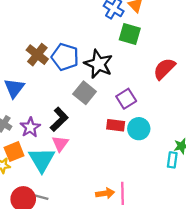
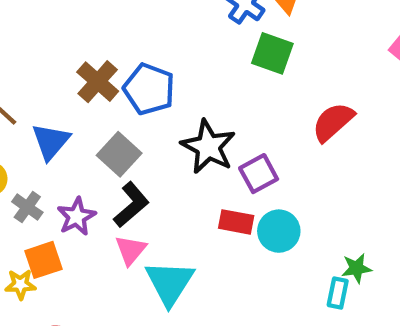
black star: (98, 64) -> (208, 147), moved
gray square: (85, 93) -> (119, 154), moved
cyan triangle: (42, 160) -> (170, 283), moved

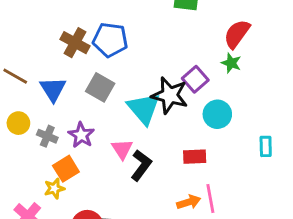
black star: (208, 147) -> (170, 95), moved
black L-shape: (131, 205) -> (141, 165), moved
red rectangle: (236, 222) -> (195, 157), moved
green star: (357, 268) -> (231, 63), moved, turned -30
cyan triangle: (170, 283) -> (144, 109), moved

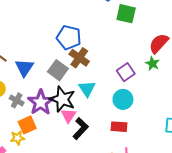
brown cross: (75, 43) -> (79, 58), moved
black star: (170, 95) -> (62, 99), moved
cyan triangle: (144, 109) -> (87, 89), size x0.7
cyan circle: (217, 114) -> (123, 99), moved
purple star: (81, 135) -> (41, 102), size x1.4

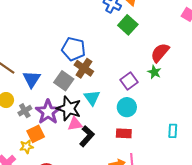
green square: (126, 14) -> (128, 25), turned 30
gray cross: (17, 100) -> (25, 111), turned 32
pink triangle: (68, 116) -> (75, 124), turned 49

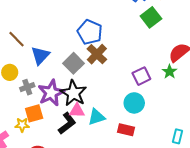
cyan triangle: (92, 98) -> (96, 117), moved, turned 36
black L-shape: (87, 136) -> (67, 123), moved

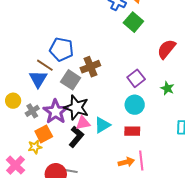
blue pentagon: (90, 32) -> (61, 49), moved
brown line: (17, 39) -> (45, 65), moved
brown cross: (97, 54) -> (90, 67), turned 36
green star: (170, 72) -> (167, 88), moved

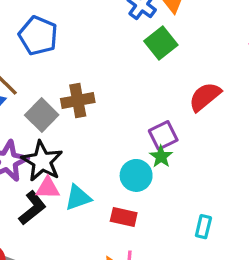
blue pentagon: (61, 49) -> (38, 36), moved
purple square: (136, 78) -> (163, 135), moved
green star: (167, 88) -> (161, 157), moved

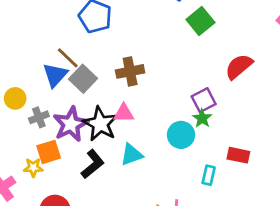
gray square: (42, 115) -> (83, 79), moved
pink triangle: (48, 188) -> (124, 113), moved
red rectangle: (124, 217) -> (238, 155), moved
cyan rectangle: (203, 227) -> (209, 175), moved

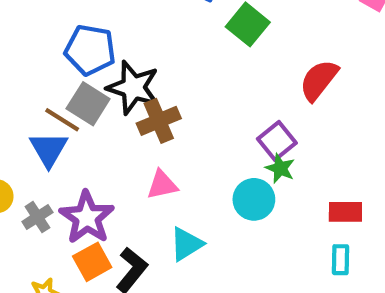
gray square: (83, 79) -> (88, 104), moved
black star: (100, 124) -> (133, 88), moved
orange square: (49, 152) -> (92, 262), moved
cyan rectangle: (209, 175) -> (341, 260), moved

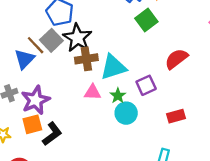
green star: (280, 168) -> (118, 96), moved
pink triangle: (162, 185) -> (93, 92), moved
red rectangle: (345, 212) -> (176, 116), moved, turned -30
cyan triangle: (186, 244) -> (113, 67), moved, size x1.4

